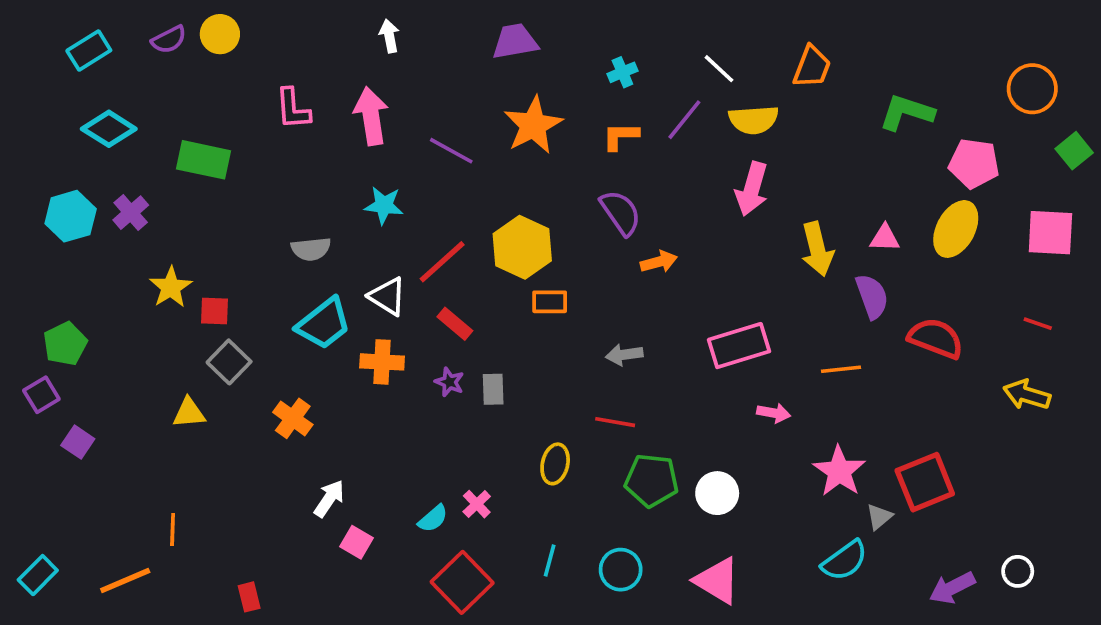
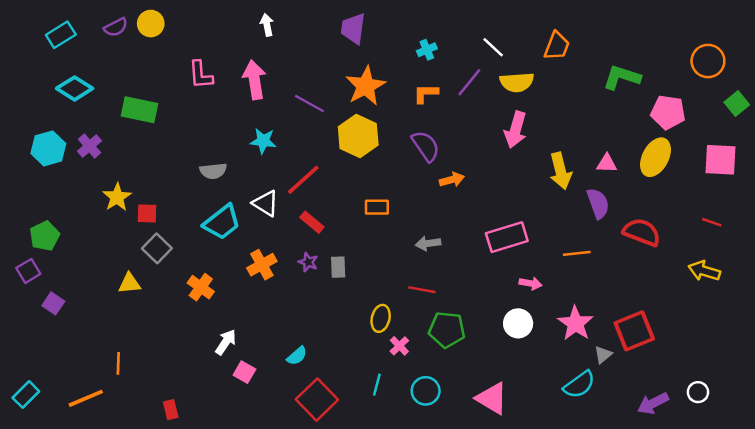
purple trapezoid: (515, 41) -> (353, 29), turned -72
yellow hexagon: (522, 247) -> (358, 136), moved
orange cross: (382, 362) -> (262, 265), moved, turned -32
white circle: (717, 493) -> (518, 323), moved
pink cross: (477, 504) -> (399, 346), moved

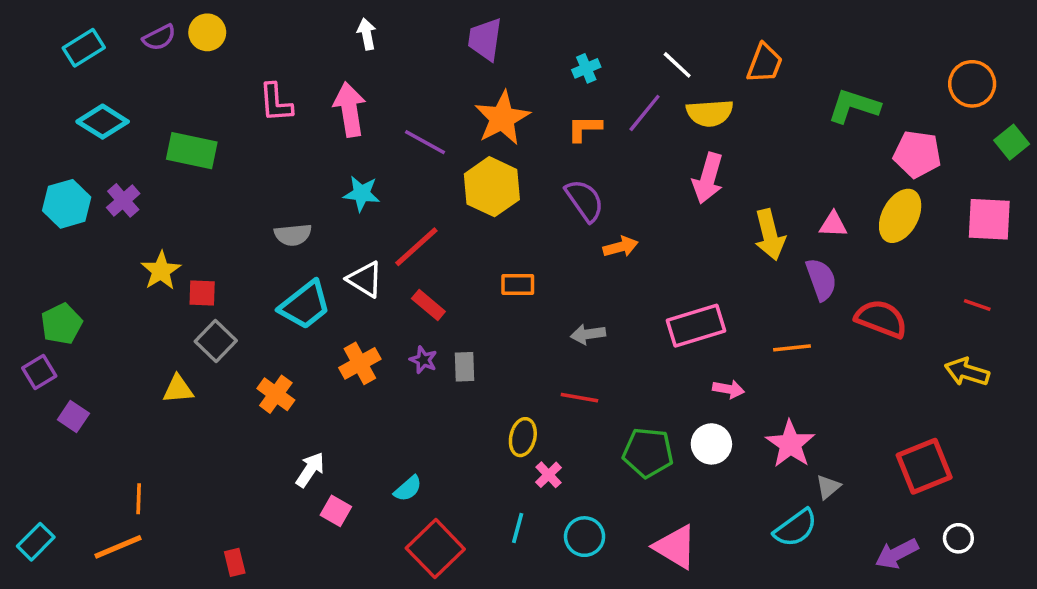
green pentagon: (447, 330) -> (648, 453), moved
red square: (634, 331) -> (924, 466), moved
orange line: (118, 363) -> (139, 499), moved

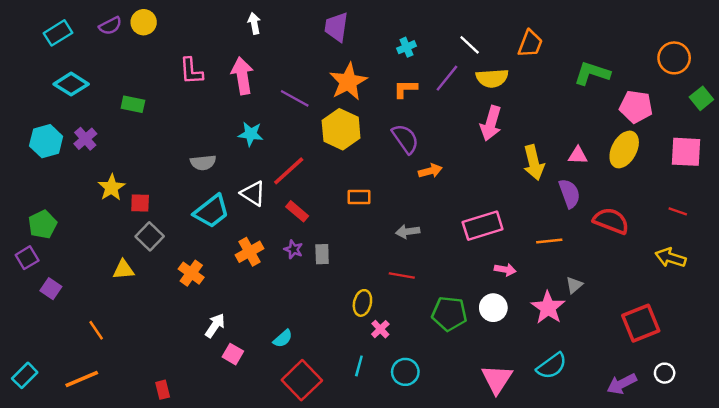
green rectangle: (192, 151) -> (133, 104), size x0.7
gray triangle: (828, 487) -> (574, 285), moved
orange line: (139, 499) -> (96, 330), moved, turned -36
pink triangle: (675, 547) -> (497, 379), moved, turned 32

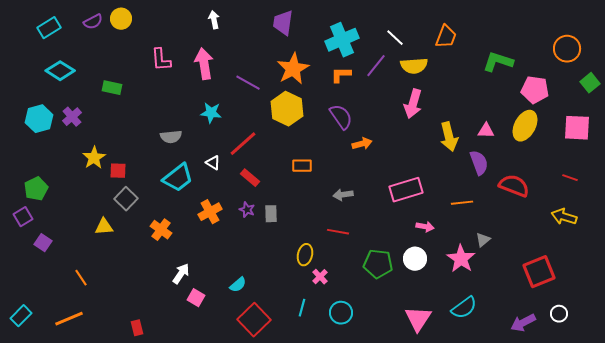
cyan cross: (406, 47) -> (342, 40), size x2.0
white triangle: (253, 193) -> (213, 163), size x0.7

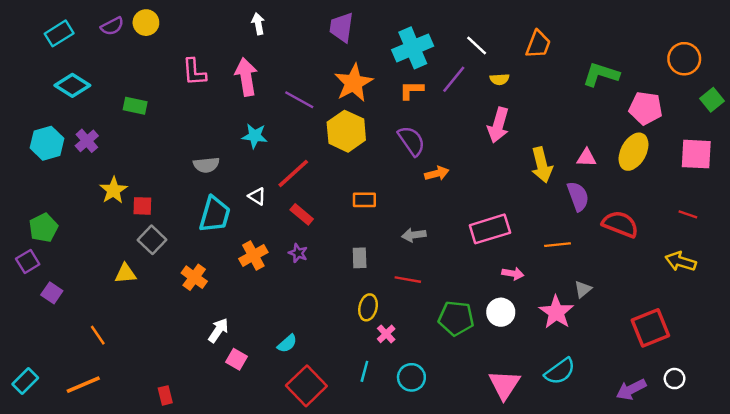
yellow semicircle: (414, 66) -> (500, 79), size x0.6
cyan trapezoid: (178, 178) -> (215, 214), turned -36
gray rectangle: (271, 214) -> (360, 258), moved

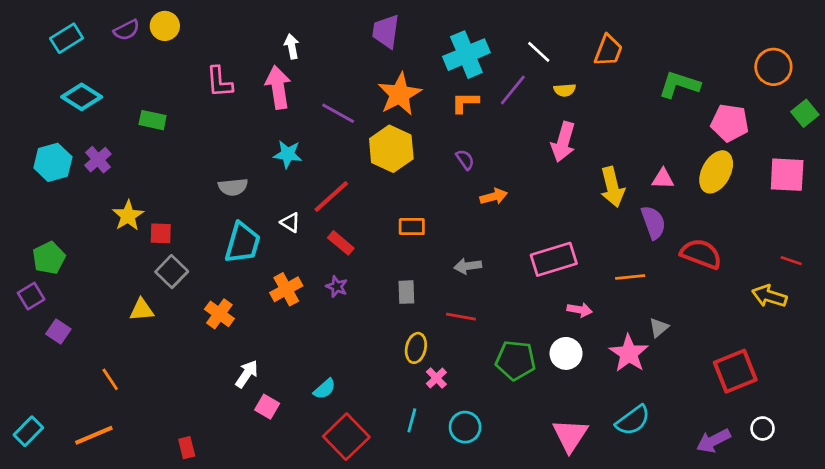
white arrow: (258, 24) -> (292, 46), moved
purple semicircle: (411, 141) -> (465, 160), size x0.6
red line: (688, 214) -> (791, 261), moved

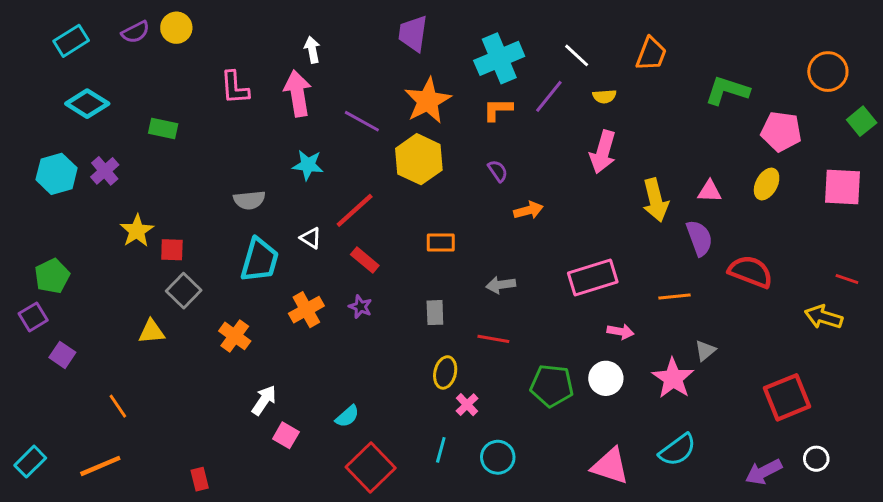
yellow ellipse: (716, 172) -> (767, 184), size x0.7
pink triangle: (570, 435) -> (610, 466), turned -45

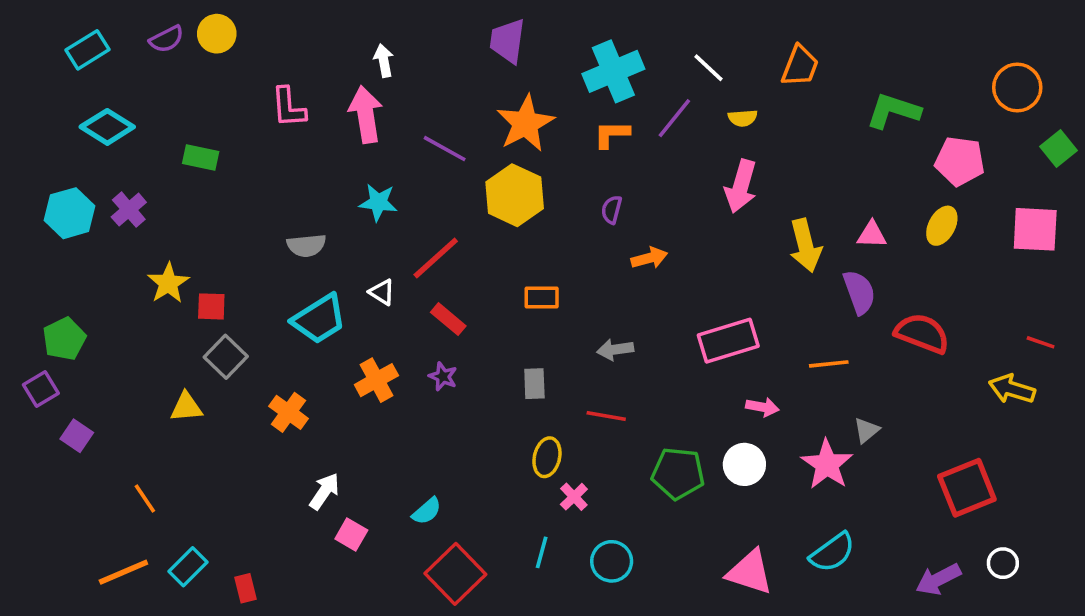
purple semicircle: (498, 171) -> (612, 210), turned -130
cyan trapezoid: (260, 260) -> (319, 319), turned 42
cyan rectangle: (30, 462) -> (188, 567), moved

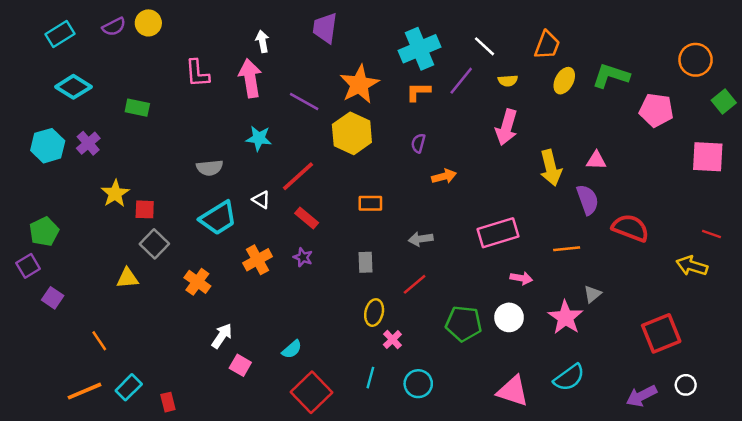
purple trapezoid: (508, 41) -> (325, 28), moved
yellow ellipse: (942, 226) -> (564, 81), moved
red line: (606, 416) -> (415, 284), turned -50

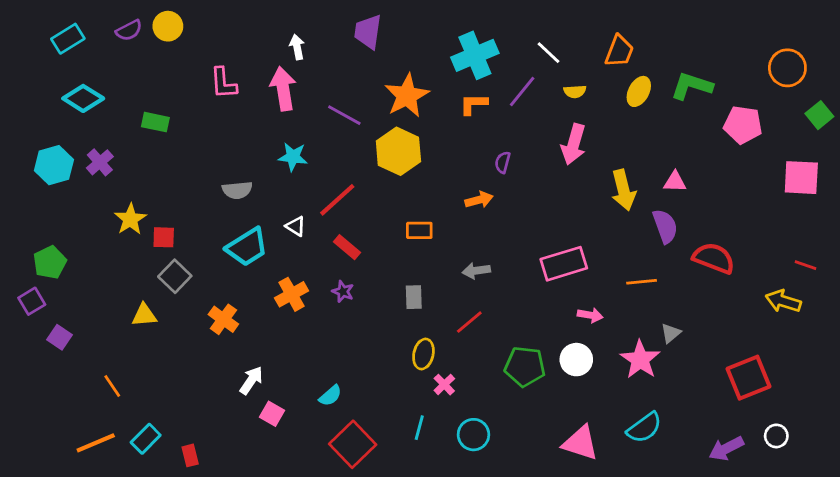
purple semicircle: (418, 143) -> (503, 162), moved
orange arrow: (444, 176) -> (479, 200), moved

